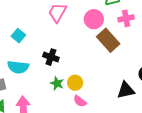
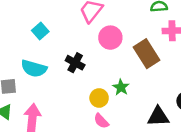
pink circle: (94, 19) -> (110, 38), moved
green star: (57, 83) -> (121, 87), moved

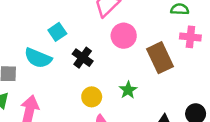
cyan square: (40, 31) -> (57, 32), moved
yellow circle: (99, 98) -> (92, 97), moved

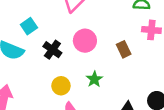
pink circle: (124, 36) -> (85, 41), moved
brown rectangle: (160, 58) -> (124, 49), size x0.6

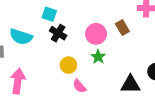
cyan square: (29, 26) -> (49, 14), moved, turned -32
pink circle: (85, 41) -> (96, 34), moved

